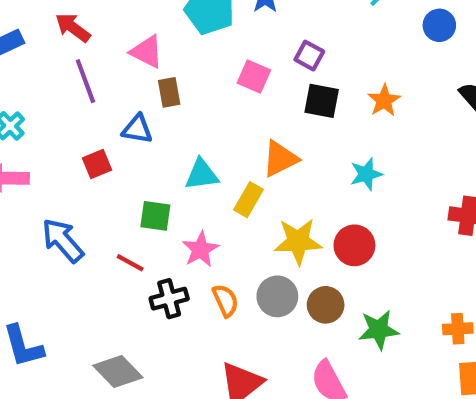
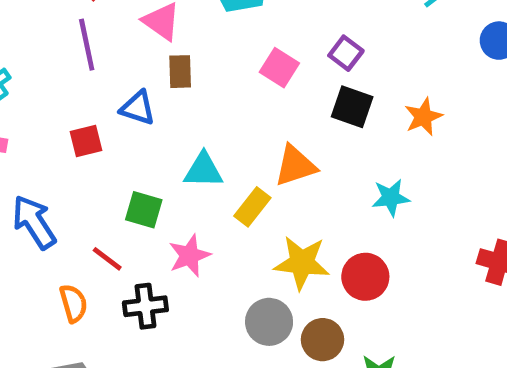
orange semicircle: (225, 301) -> (74, 303), moved

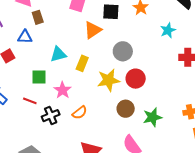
orange triangle: (295, 166) -> (93, 30), moved
cyan star: (391, 198) -> (168, 30), moved
orange semicircle: (74, 303) -> (80, 113), moved, turned 84
gray circle: (269, 322) -> (123, 51), moved

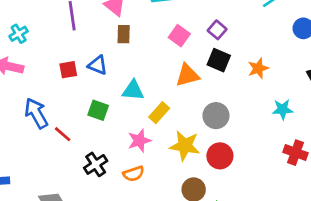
blue triangle: (25, 37) -> (98, 65), moved
pink star: (63, 90) -> (139, 141), moved
red line: (30, 101) -> (63, 134), moved
black cross: (51, 116) -> (96, 164), turned -30

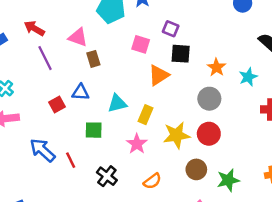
orange star: (258, 68) -> (217, 67), moved
gray circle: (216, 116) -> (209, 99), moved
red line: (63, 134) -> (71, 160), turned 42
orange semicircle: (134, 174) -> (152, 181), moved

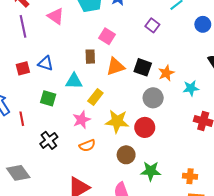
purple square: (171, 29) -> (152, 25), moved
black square: (181, 54) -> (143, 67), moved
brown rectangle: (93, 59) -> (90, 57), moved
orange semicircle: (152, 181) -> (87, 145), moved

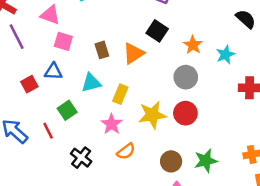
pink square: (107, 36) -> (63, 41), moved
black square: (143, 67) -> (157, 31), moved, turned 30
green square: (48, 98) -> (67, 110), turned -35
red line: (22, 119) -> (48, 131), moved
brown circle: (126, 155) -> (171, 161), moved

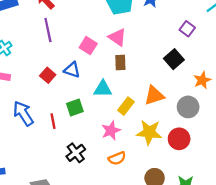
pink triangle: (50, 15) -> (117, 37), moved
orange triangle: (133, 53) -> (154, 95), moved
red square: (29, 84) -> (48, 75), turned -35

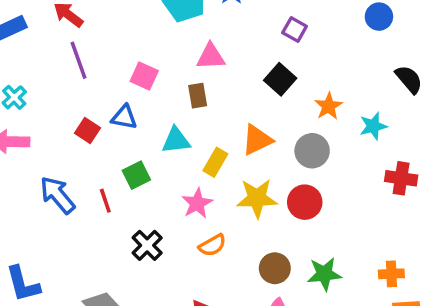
pink triangle: (117, 37) -> (211, 57), moved, turned -30

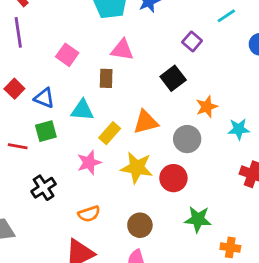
blue triangle: (124, 117) -> (44, 98), moved
red line: (105, 201) -> (18, 146), turned -72
orange semicircle: (212, 245) -> (89, 214), moved
green star: (324, 274) -> (198, 219), moved

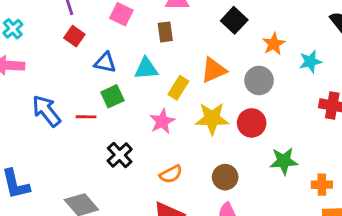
red square: (14, 89) -> (74, 36), moved

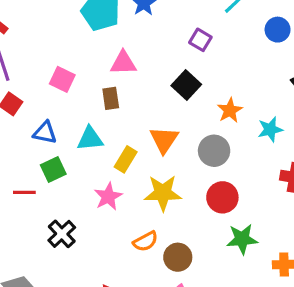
orange triangle: (214, 70) -> (164, 140), turned -32
red circle: (252, 123) -> (222, 197), moved
orange semicircle: (171, 174) -> (145, 241), moved

